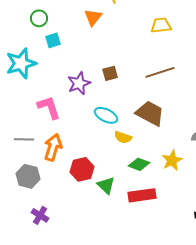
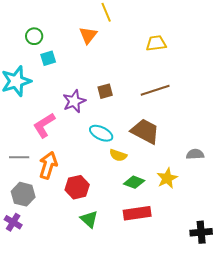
pink L-shape: (49, 107) -> (44, 125), turned -104
green triangle: (106, 185) -> (89, 219), moved
purple cross: (40, 215) -> (13, 222), moved

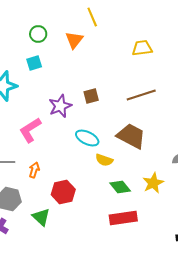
green circle: (34, 36) -> (38, 34), moved
orange arrow: (48, 165) -> (34, 170), size x0.6
green diamond: (134, 182) -> (120, 187), turned 30
green triangle: (89, 219) -> (41, 217), moved

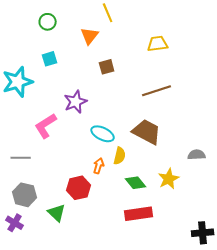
green circle: (38, 34) -> (48, 22), moved
brown square: (91, 96) -> (107, 67), moved
yellow semicircle: (104, 160) -> (120, 156), turned -96
orange arrow: (34, 170) -> (99, 166), moved

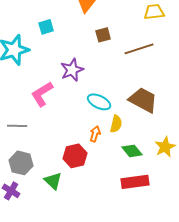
brown line: (157, 91) -> (139, 49), moved

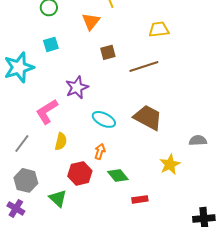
yellow semicircle: (116, 124) -> (61, 141), moved
gray line: (17, 126) -> (22, 143), turned -54
green diamond: (132, 151) -> (118, 175), moved
red rectangle: (135, 182) -> (140, 199), size x0.6

